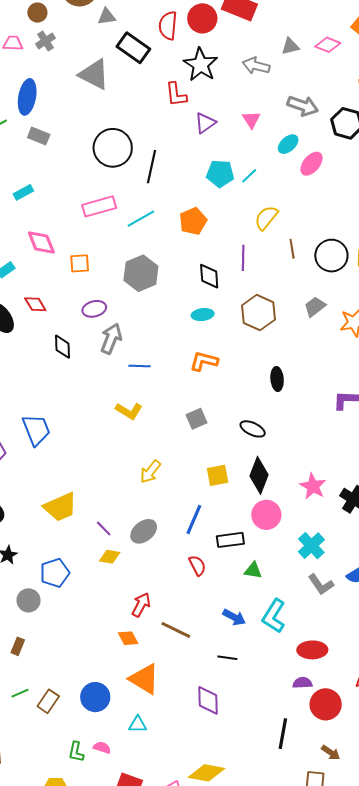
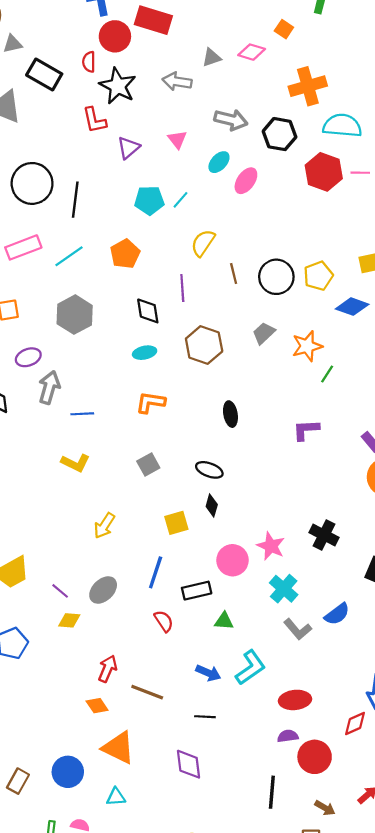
red semicircle: (168, 26) -> (89, 62), moved, size x0.7
black diamond: (259, 475) -> (212, 505), moved, size x0.6
pink star: (313, 486) -> (271, 546), moved
cyan L-shape: (274, 616) -> (251, 668), turned -152

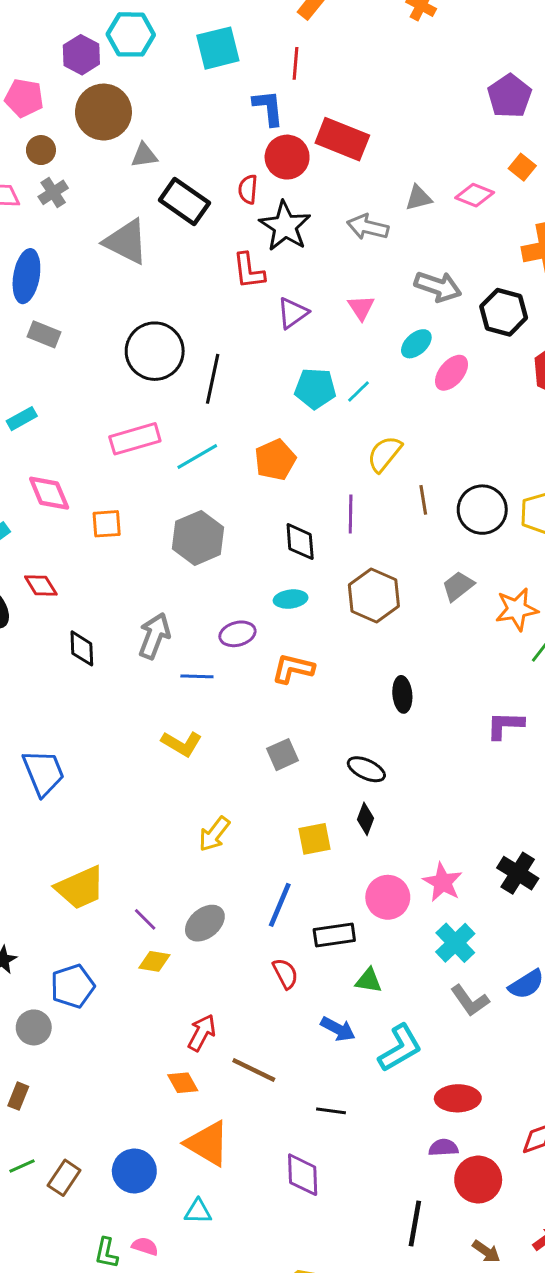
purple ellipse: (28, 357) -> (237, 634), moved
blue arrow: (208, 673) -> (338, 1029), moved

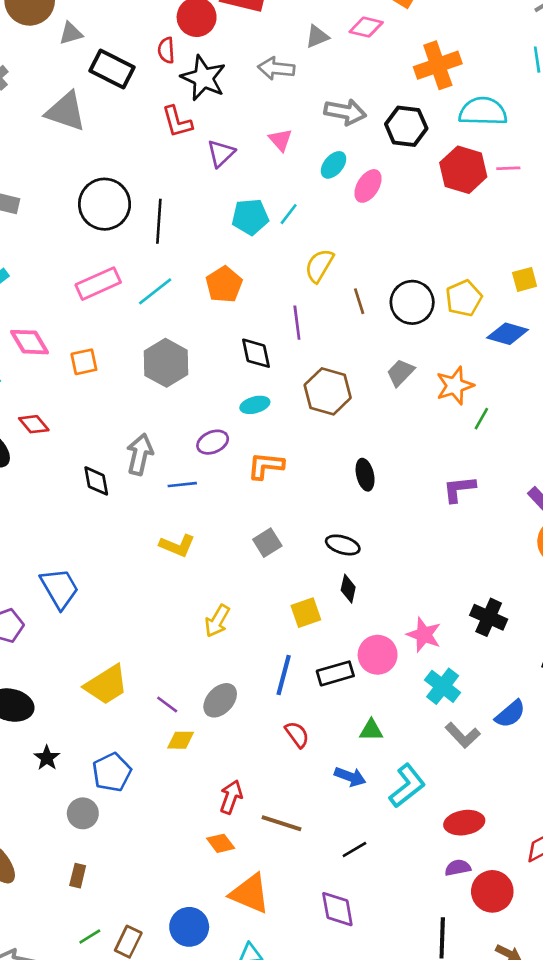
black diamond: (82, 648) -> (96, 481), moved
black rectangle: (334, 935) -> (335, 673), moved
black line: (331, 1111) -> (354, 849), turned -30

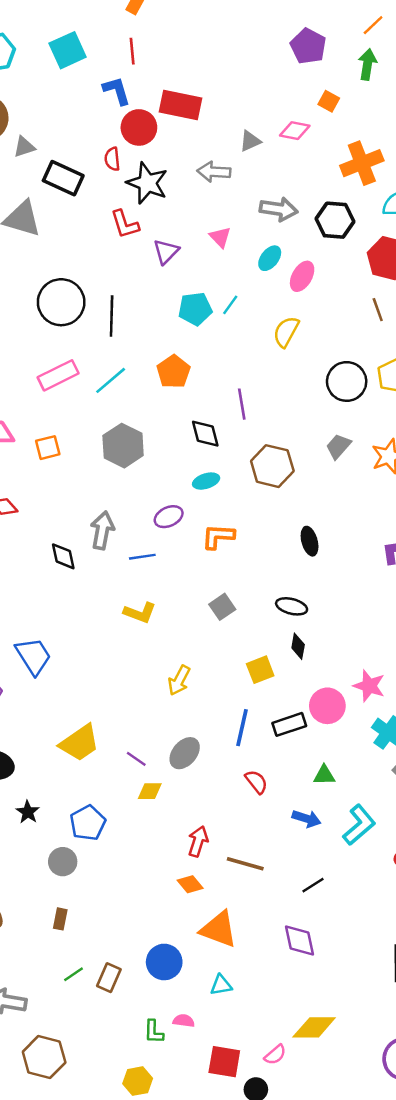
yellow semicircle: (319, 266) -> (286, 332), moved
brown line: (359, 301) -> (378, 310), moved

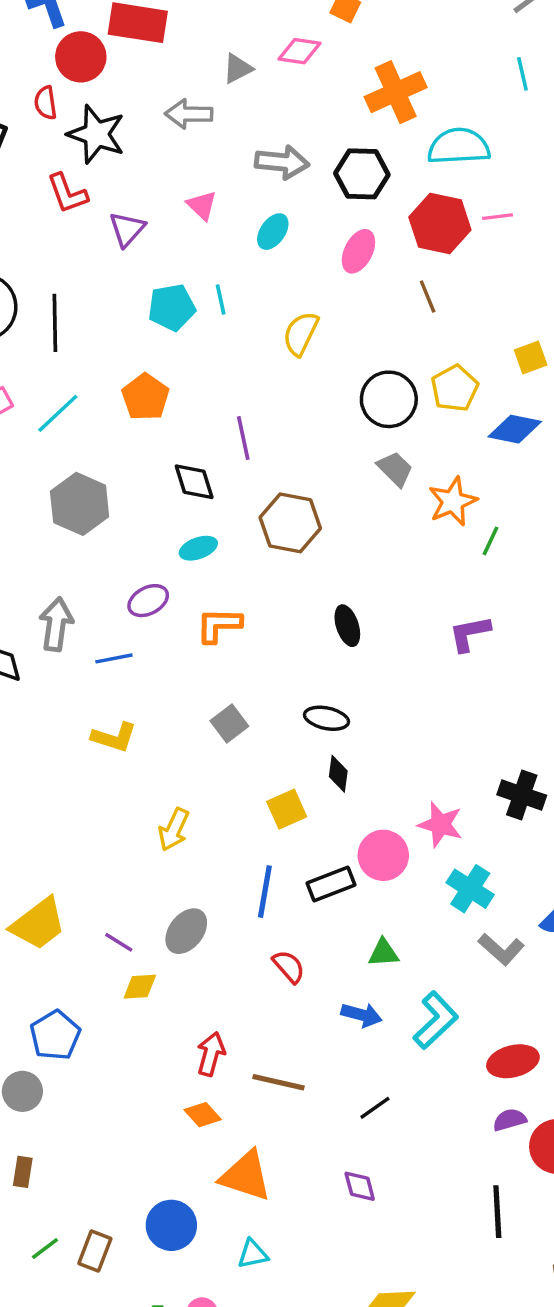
pink ellipse: (302, 276) -> (358, 251), moved
cyan line: (230, 305) -> (221, 300), turned -45
gray trapezoid: (338, 446) -> (395, 469), moved, turned 96
purple diamond: (300, 940) -> (360, 1186), size x0.7

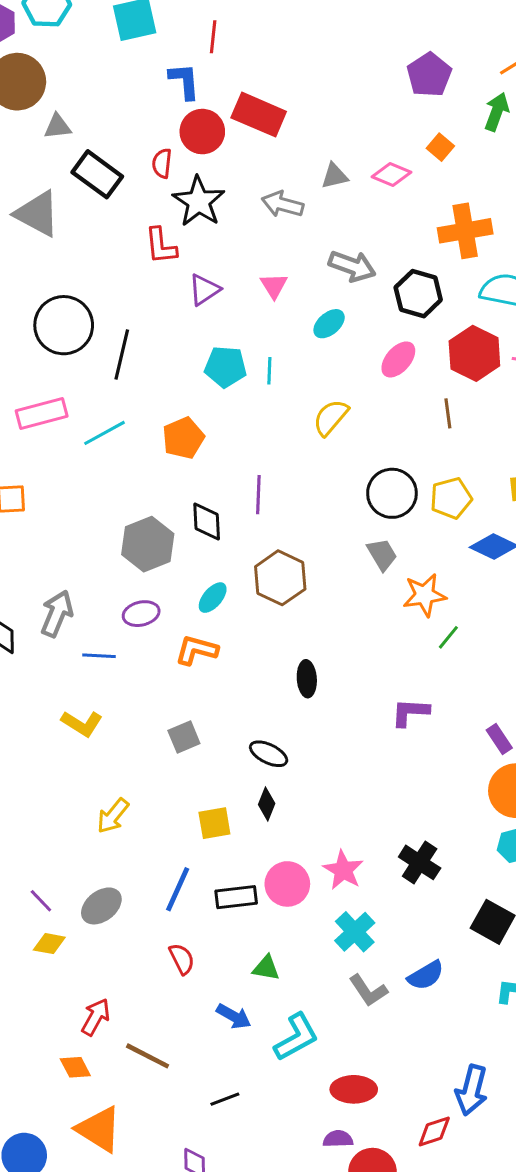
gray hexagon: (80, 504) -> (148, 544), moved
cyan ellipse: (198, 548) -> (213, 598), moved, turned -44

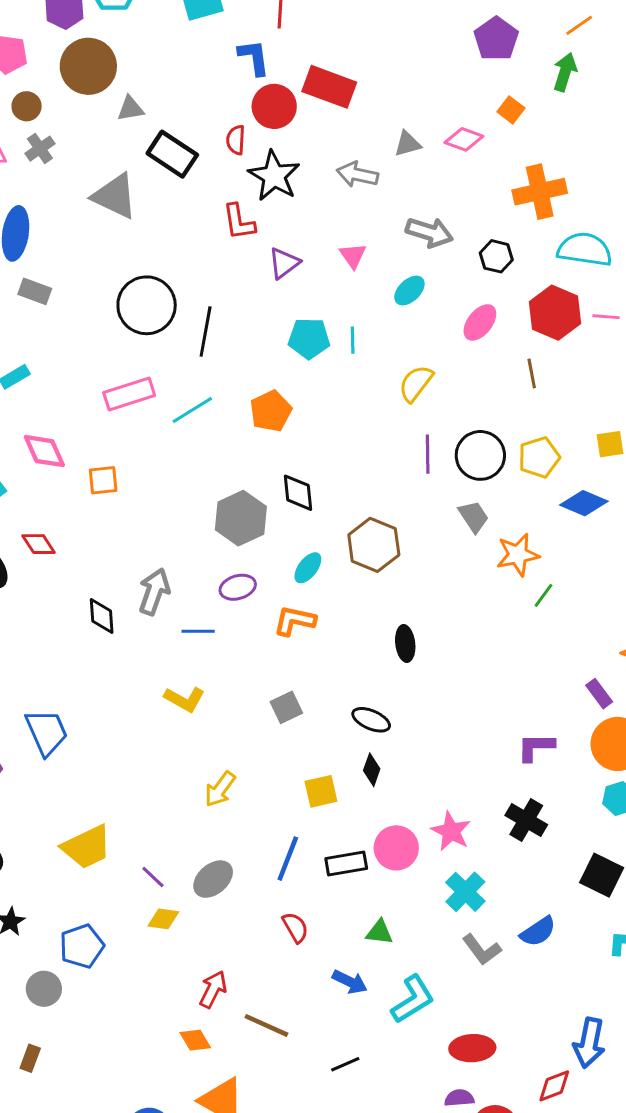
black hexagon: (418, 294) -> (496, 256), size x0.7
purple line: (258, 495) -> (428, 454), moved
purple L-shape: (410, 712) -> (536, 747), moved

